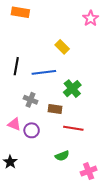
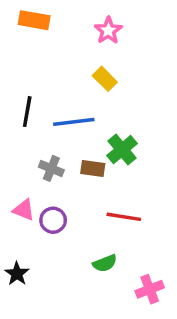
pink star: (91, 18) -> (108, 31), moved
brown rectangle: (55, 109) -> (93, 168), moved

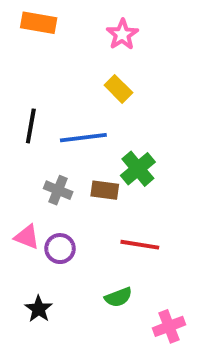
black star: (17, 274) -> (39, 309), moved

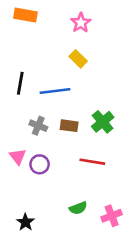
green cross: (138, 169) -> (103, 122), moved
pink triangle: (27, 237) -> (18, 157), turned 30
green semicircle: (118, 297) -> (78, 208), moved
black star: (39, 309) -> (25, 222), moved

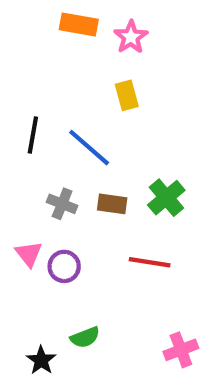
orange rectangle: (25, 15) -> (79, 25), moved
yellow rectangle: (78, 59) -> (127, 95), turned 30
blue line: (55, 91) -> (89, 148), turned 48
green semicircle: (78, 208) -> (85, 337), moved

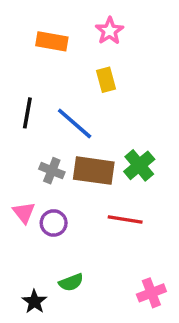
orange rectangle: (79, 25) -> (52, 41), moved
brown rectangle: (112, 204) -> (94, 171), size x1.6

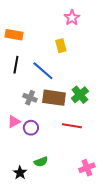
pink star: (109, 31) -> (72, 18), moved
orange rectangle: (52, 41) -> (14, 35), moved
pink triangle: (24, 213) -> (14, 122), turned 40

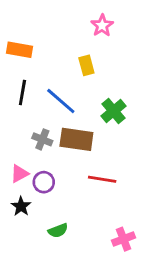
green cross: (80, 95) -> (114, 111), moved
black star: (20, 173) -> (21, 206), moved

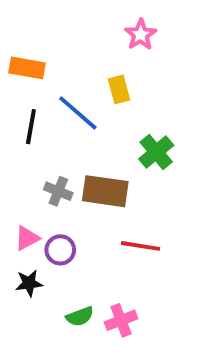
blue line: (61, 101) -> (78, 113), moved
black star: (21, 206) -> (29, 283), turned 30
pink cross: (123, 239) -> (121, 320), moved

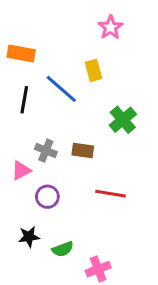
brown rectangle: (105, 191) -> (83, 151), size x0.6
pink triangle: (27, 238) -> (21, 171), moved
black star: (29, 283) -> (29, 237), moved
pink cross: (121, 320) -> (98, 269), moved

